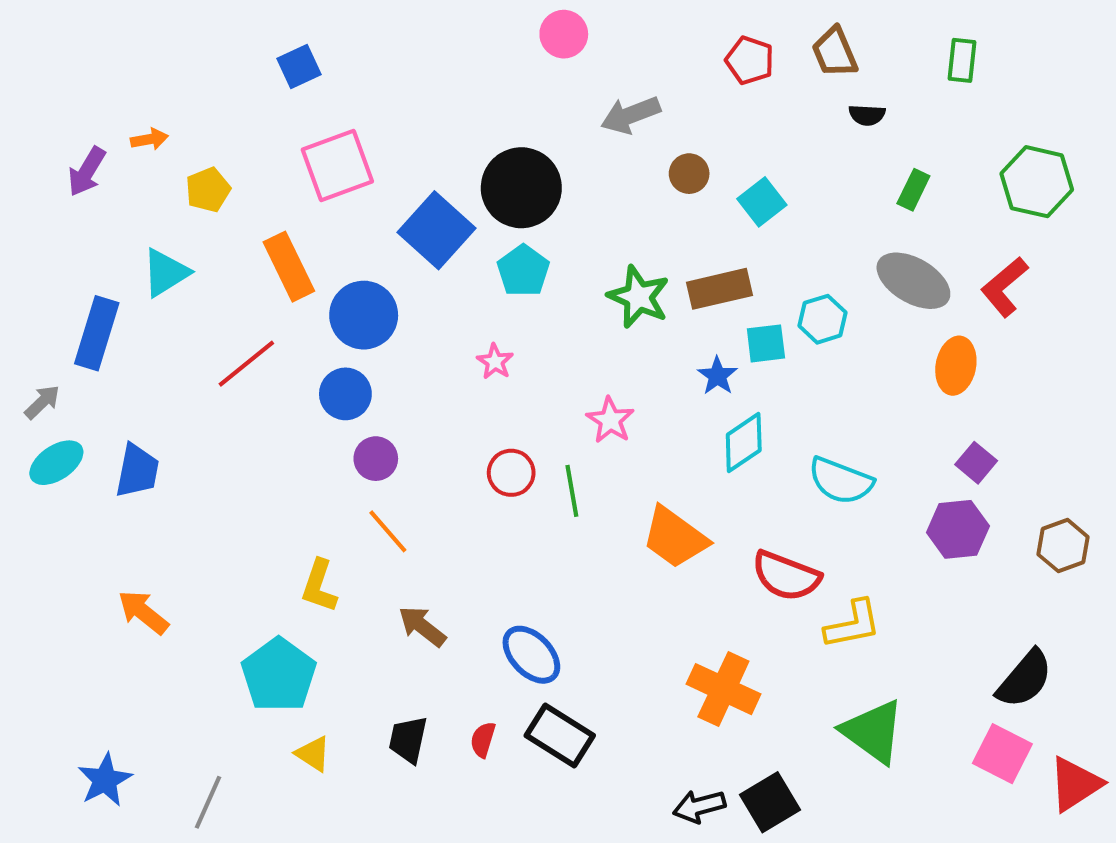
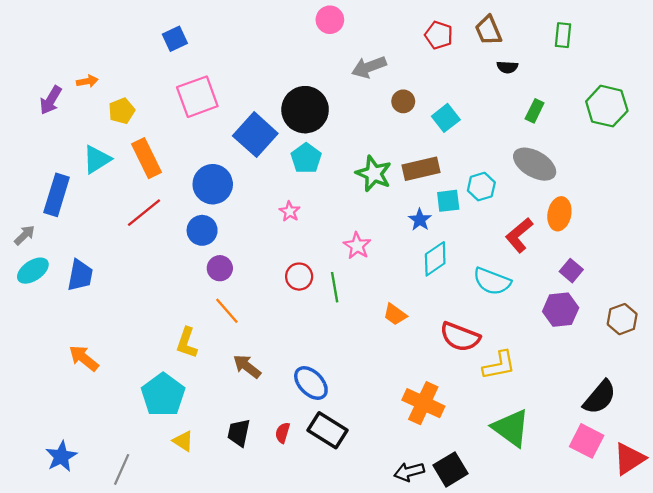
orange rectangle: (289, 267) -> (146, 158), moved
red L-shape: (1004, 287) -> (519, 235), moved
orange trapezoid: (675, 537) -> (395, 314), size x0.6

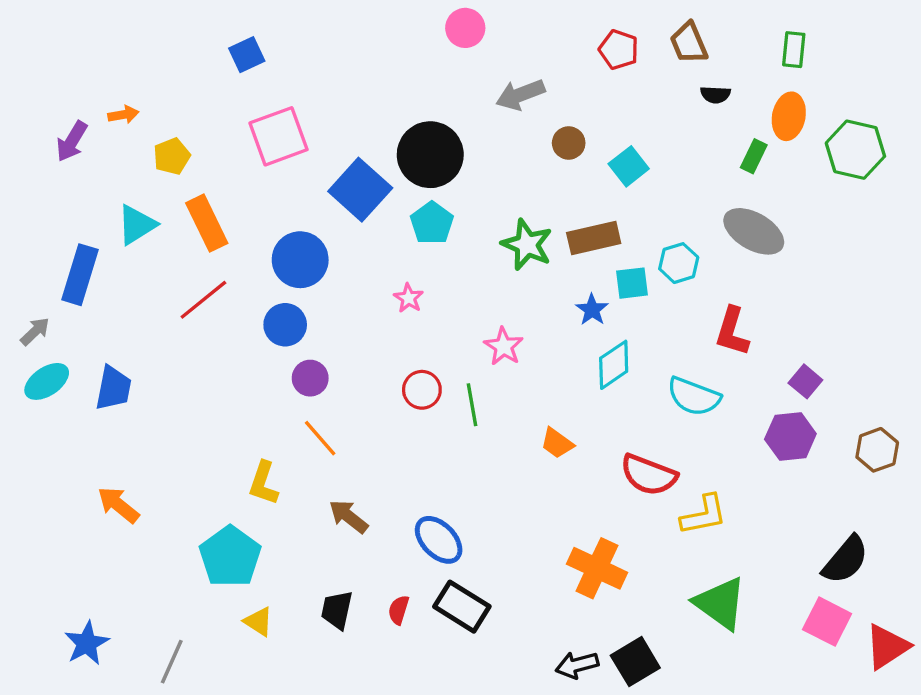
orange ellipse: (559, 214) -> (789, 116), moved
red L-shape: (519, 235) -> (732, 331), turned -33

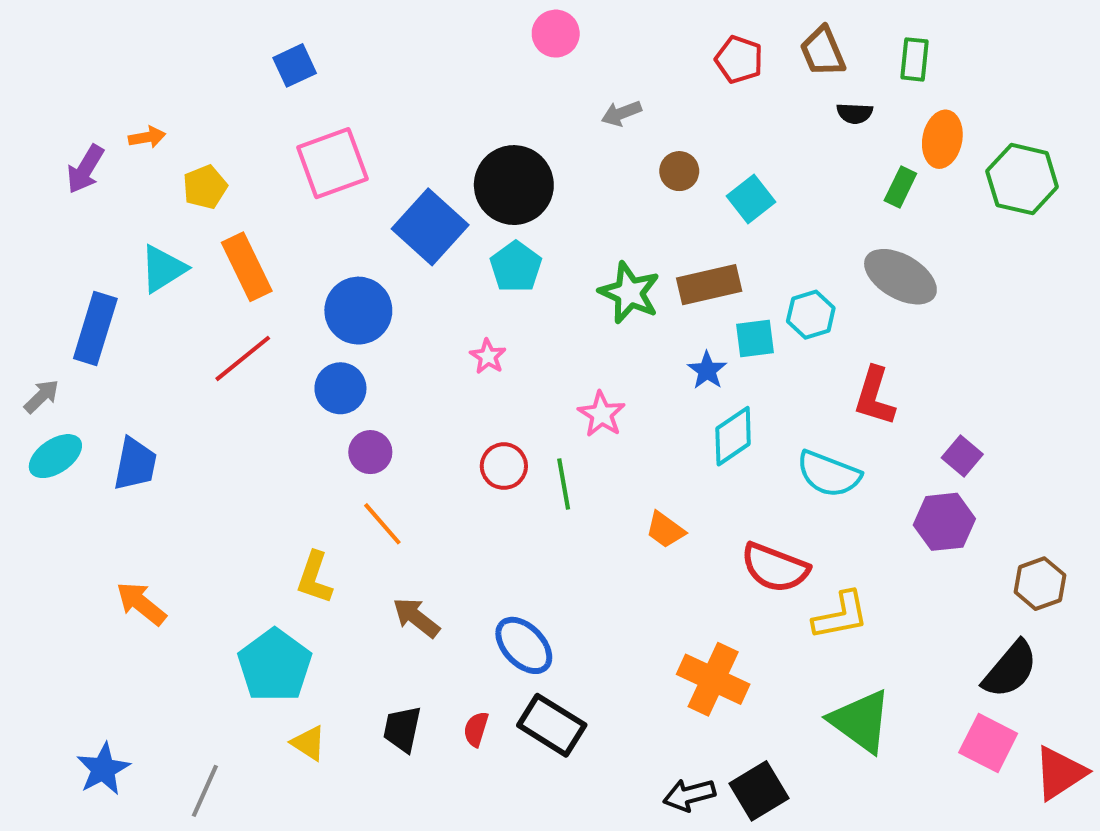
green rectangle: (794, 50) -> (914, 59), moved
gray arrow: (520, 95) -> (621, 113), size x0.7
brown hexagon: (877, 450) -> (1040, 584), moved

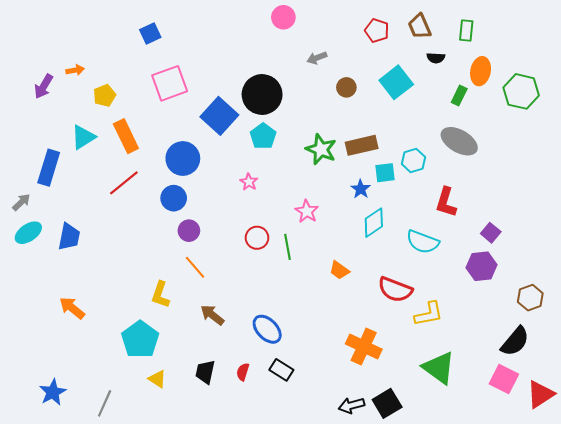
cyan square: (751, 199) -> (396, 82), moved, size x1.4
black rectangle: (552, 725) -> (281, 370), size x0.7

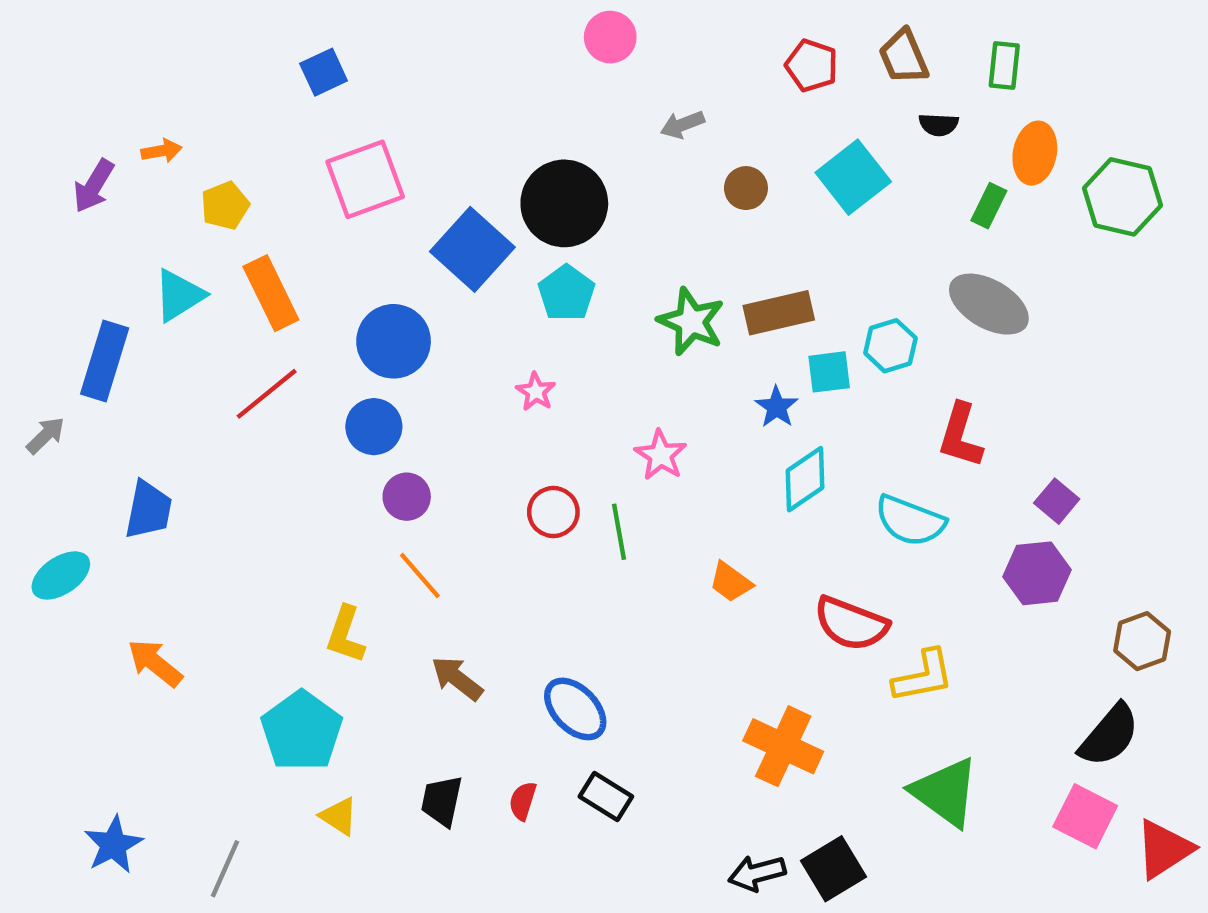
cyan ellipse: (28, 233) -> (61, 575), moved

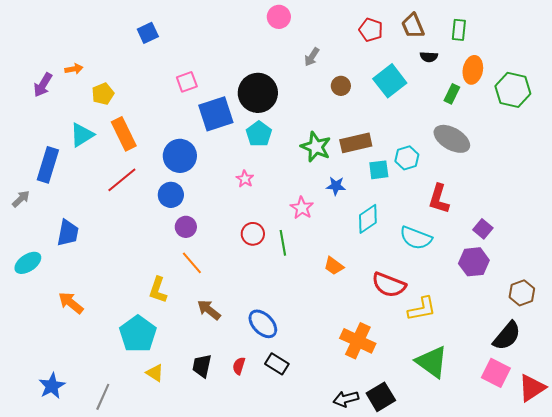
gray arrow: (682, 125) -> (312, 57), turned -36
pink square: (365, 179) -> (187, 82), moved, size x0.6
blue square: (472, 249) -> (216, 114), turned 30
blue star: (777, 407) -> (336, 186), moved, turned -30

